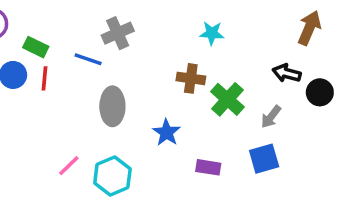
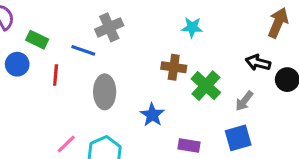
red line: (44, 78) -> (56, 75), moved

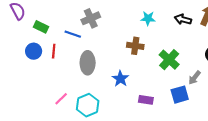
black arrow: (258, 63) -> (183, 19), moved
blue circle: (17, 64) -> (34, 51), moved
green cross: (206, 86) -> (169, 60), moved
gray arrow: (244, 101) -> (195, 78), moved

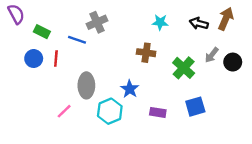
gray ellipse: (88, 63) -> (86, 85), moved
gray arrow: (195, 78) -> (212, 55), moved
cyan hexagon: (88, 105) -> (110, 111), moved

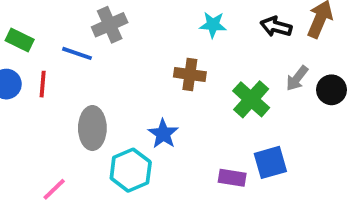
pink line: (64, 111) -> (54, 189), moved
purple rectangle: (158, 112) -> (232, 178), moved

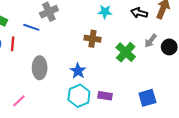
blue square: (270, 162) -> (147, 98), moved
cyan hexagon: (131, 170) -> (79, 96), moved
purple rectangle: (232, 178) -> (105, 96), moved

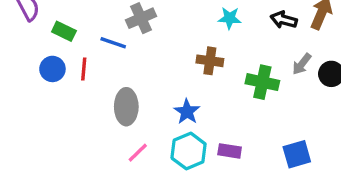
green cross: (126, 52) -> (262, 82), turned -30
pink line: (19, 101) -> (138, 153), moved

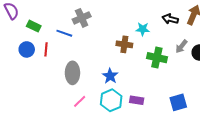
cyan star: (230, 18) -> (143, 29), moved

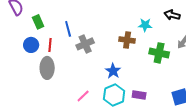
gray cross: (82, 18) -> (85, 44), moved
green rectangle: (34, 26) -> (38, 22), turned 40
blue line: (64, 33) -> (68, 29), turned 56
gray ellipse: (72, 73) -> (47, 68), moved

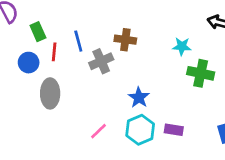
cyan star: (145, 25) -> (182, 46), moved
brown cross: (127, 40) -> (125, 40), moved
red line: (50, 45) -> (54, 52), moved

